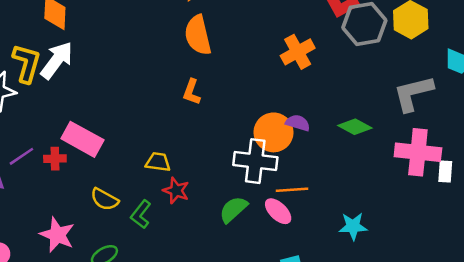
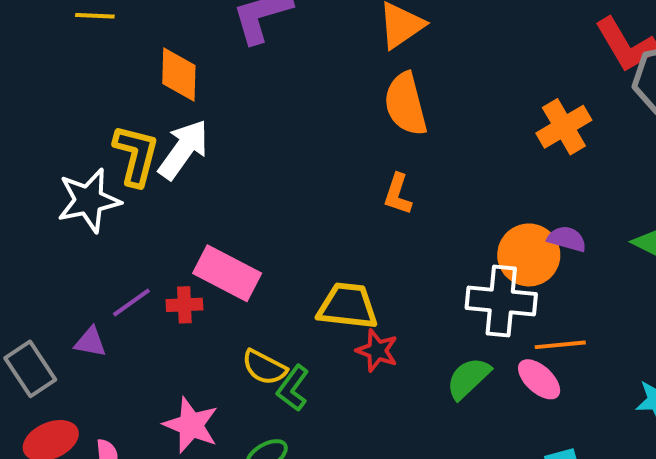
yellow trapezoid: (158, 162) -> (348, 306), size x1.5
green L-shape: (141, 214) -> (293, 388), moved

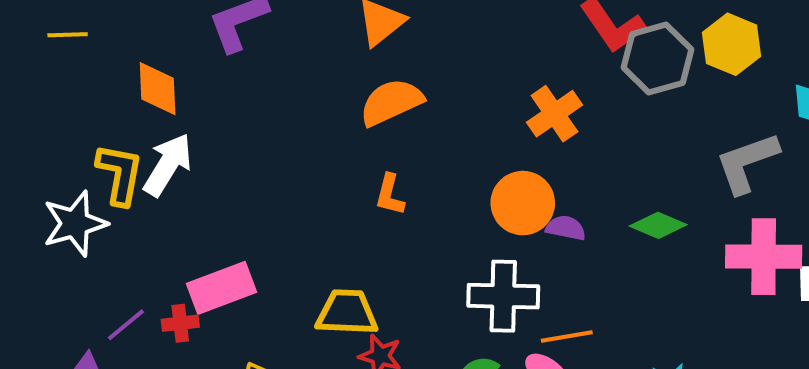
orange semicircle: (406, 104) -> (391, 102), turned 84
orange circle: (529, 255) -> (523, 203), moved
pink rectangle: (227, 273) -> (221, 288), turned -44

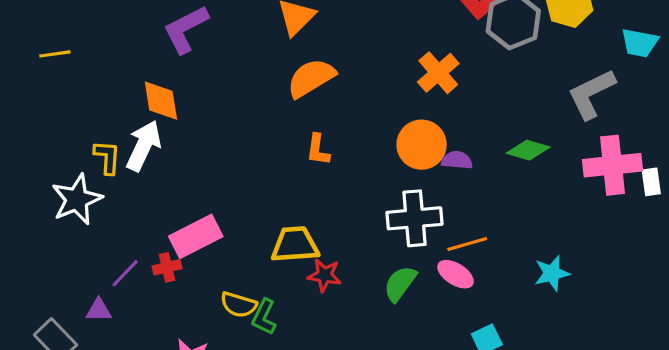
orange diamond: (158, 89) -> (161, 101), moved
yellow L-shape: (120, 174) -> (107, 157), size x0.7

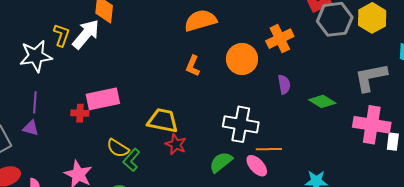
orange circle: (422, 145) -> (242, 59), moved
purple semicircle: (457, 160) -> (284, 84), moved, turned 60
purple line: (125, 273) -> (35, 102), moved, turned -55

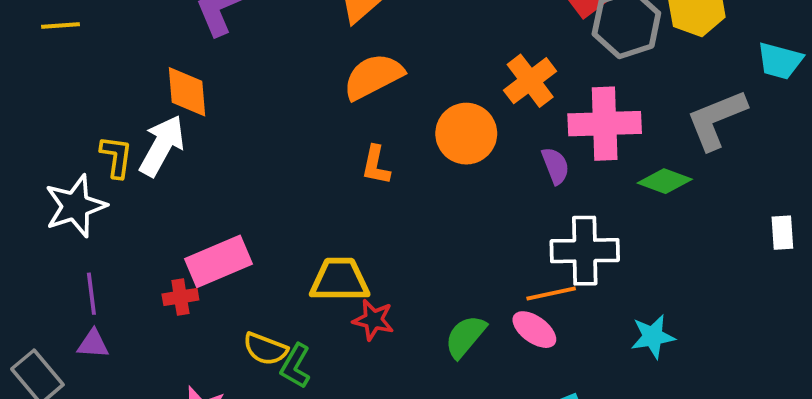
green diamond: (322, 101) -> (665, 181), moved
white cross: (241, 124) -> (585, 251), moved
pink cross: (372, 125) -> (605, 124), moved

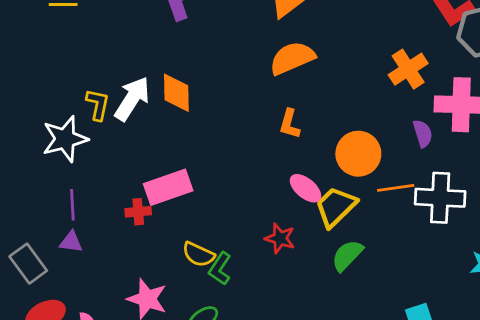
orange diamond: (187, 92) -> (176, 93), moved
orange circle: (466, 134) -> (358, 154), moved
yellow trapezoid: (340, 280) -> (336, 207), moved, turned -48
orange line: (551, 294) -> (396, 188), moved
pink ellipse: (534, 330) -> (306, 188), moved

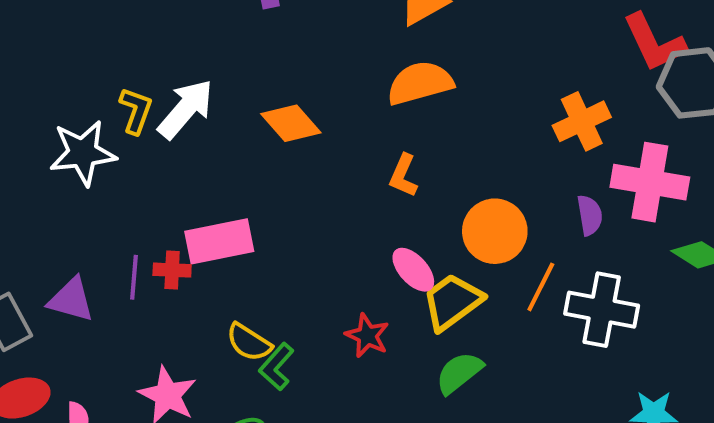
orange diamond: (176, 93) -> (291, 123), moved, turned -48
orange line: (396, 188) -> (541, 287), turned -63
purple line: (72, 205) -> (134, 277), moved
purple triangle: (71, 242) -> (71, 300), size x1.4

